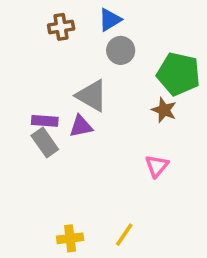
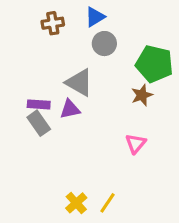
brown star: (164, 110) -> (142, 95), turned 30
yellow cross: (70, 238) -> (76, 203), moved, turned -35

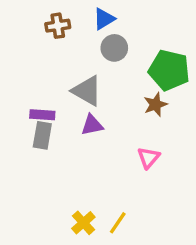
purple triangle: (70, 109) -> (92, 125), moved
gray rectangle: (39, 123) -> (42, 135), turned 45

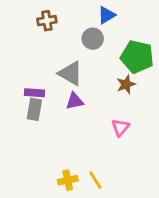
blue triangle: (104, 19) -> (107, 15), moved
yellow cross: (83, 223) -> (68, 180), turned 30
yellow line: (118, 223) -> (95, 180), turned -66

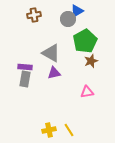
gray circle: (93, 39) -> (68, 19), moved
green pentagon: (137, 57) -> (85, 41), moved, turned 30
pink triangle: (120, 127) -> (87, 92), turned 40

